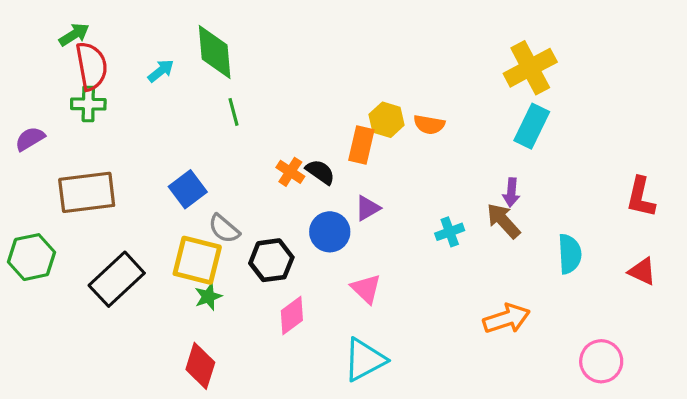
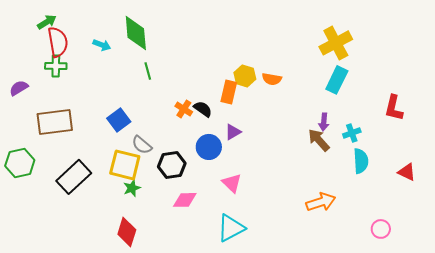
cyan arrow: (161, 71) -> (102, 45), turned 60
red L-shape: (641, 197) -> (394, 108), moved
cyan cross: (450, 232) -> (352, 133), moved
pink diamond: (292, 315) -> (185, 200), turned 35
pink circle: (601, 361) -> (381, 229), size x0.7

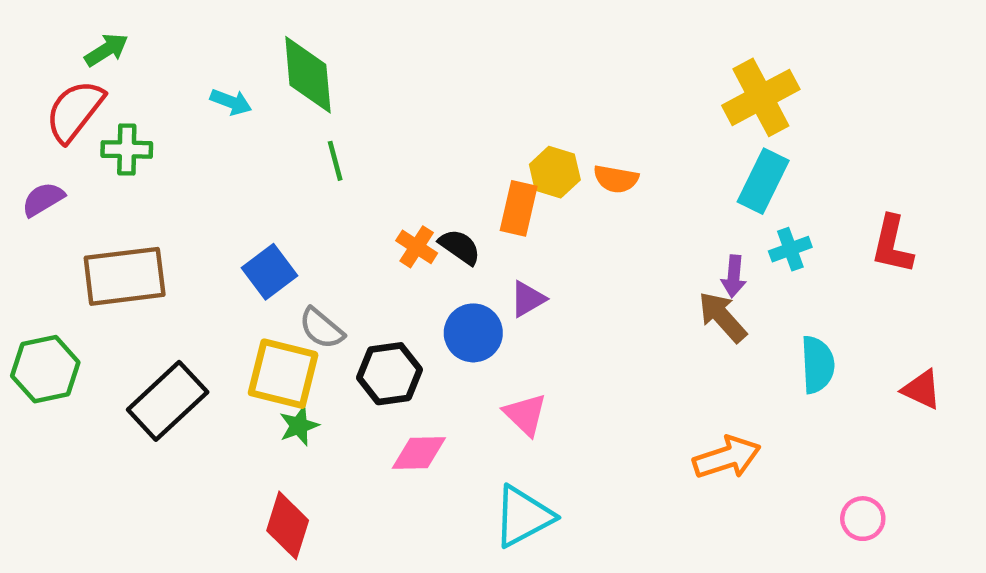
red semicircle: (58, 42) -> (75, 111), moved, turned -132
cyan cross: (352, 133) -> (790, 249), moved

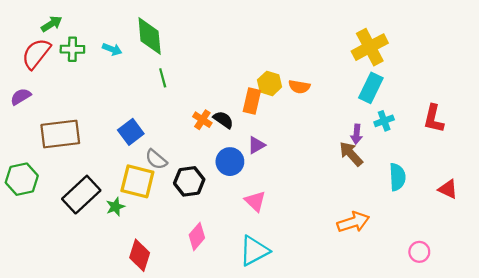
green cross: (127, 149) -> (72, 49), moved
green star: (299, 426) -> (115, 207), moved
pink diamond: (419, 453) -> (197, 236), moved, turned -48

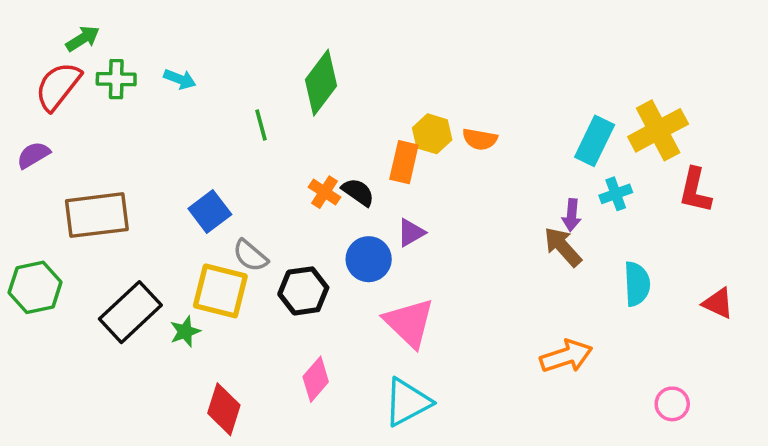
green diamond: (150, 36) -> (321, 83), moved, turned 42
yellow cross: (370, 47) -> (658, 130), moved
pink triangle: (255, 201) -> (409, 323), size x1.5

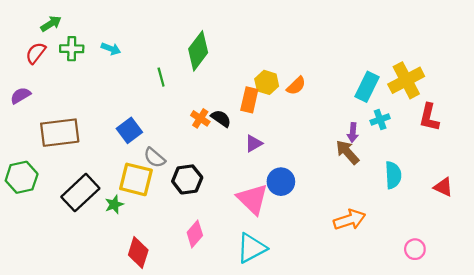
red semicircle: (58, 86) -> (36, 53), size x0.7
orange semicircle: (480, 139) -> (296, 86), turned -54
blue circle: (369, 259) -> (281, 182), moved

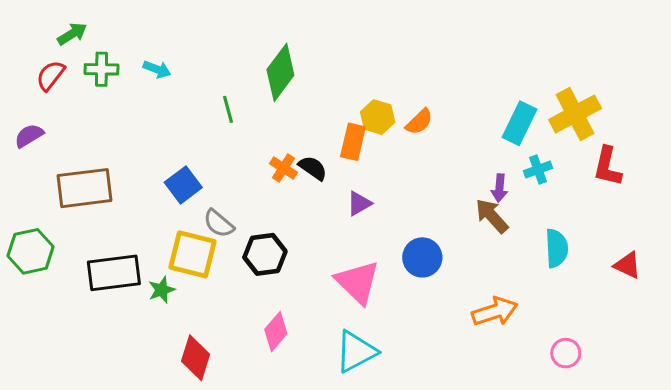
blue circle: (281, 182) -> (422, 257), moved
black rectangle: (80, 193) -> (114, 273), turned 36
pink circle: (415, 249) -> (566, 353), moved

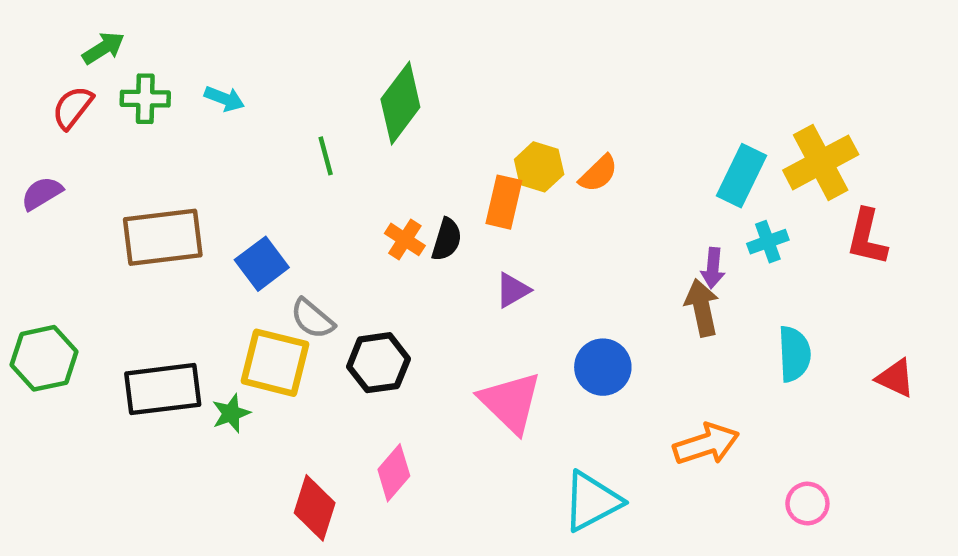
black semicircle: (313, 168) -> (447, 239), turned 72
brown rectangle: (85, 188) -> (163, 237), moved
brown arrow: (492, 216) -> (702, 308), turned 30
cyan triangle: (356, 352) -> (592, 501), moved
red diamond: (196, 358) -> (315, 508), moved

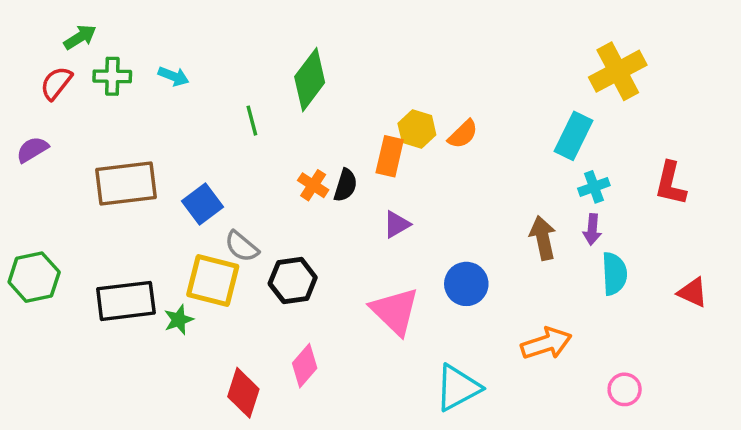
yellow cross: (821, 162) -> (618, 71), moved
purple arrow: (713, 268) -> (592, 229), moved

